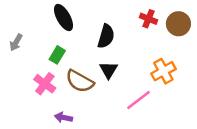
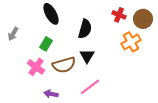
orange cross: (163, 71) -> (131, 42), moved
brown semicircle: (80, 81) -> (64, 65), turned -45
pink line: (138, 100) -> (90, 87), moved

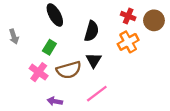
gray arrow: (13, 34) -> (14, 37), turned -48
orange cross: (131, 42) -> (128, 42), moved

